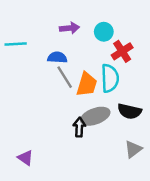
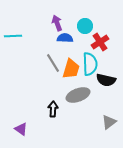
purple arrow: (69, 28) -> (57, 23), turned -105
blue semicircle: (57, 57) -> (65, 38), moved
black semicircle: (129, 111) -> (106, 80), moved
black arrow: (79, 127) -> (53, 109), moved

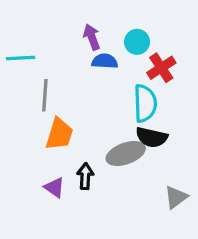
gray line: (53, 63) -> (45, 95), moved, turned 36
orange trapezoid: (71, 69) -> (59, 134), moved
black semicircle: (106, 80) -> (152, 137), moved
purple triangle: (21, 129) -> (55, 187), moved

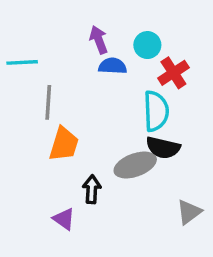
purple triangle: (55, 187) -> (64, 219), moved

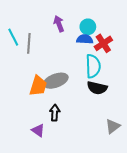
cyan line: (22, 62) -> (13, 37), turned 66
blue semicircle: (113, 66) -> (85, 39), moved
gray line: (48, 102) -> (29, 43), moved
gray ellipse: (135, 165) -> (56, 81), moved

